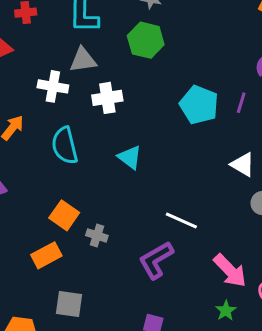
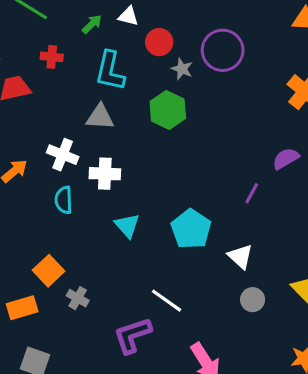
white cross: (53, 86) -> (63, 155), moved
white cross: (107, 98) -> (105, 174), moved
cyan pentagon: (199, 105) -> (191, 229), moved
cyan semicircle: (65, 146) -> (64, 200), size x0.7

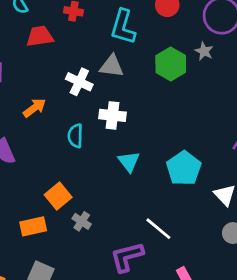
gray star: (182, 69) -> (204, 51), moved
white cross: (63, 155) -> (79, 82), moved

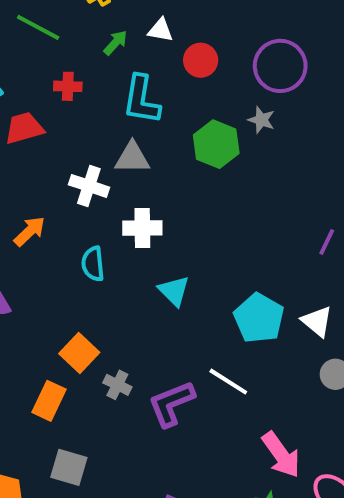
cyan pentagon: (184, 168) -> (259, 318), moved
orange rectangle: (33, 226) -> (49, 401), turned -45
purple L-shape: (127, 257) -> (171, 404), moved

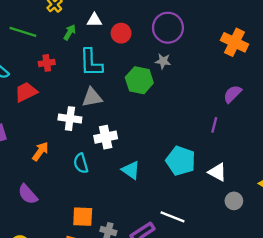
cyan pentagon: (259, 318) -> (181, 161), moved
orange square: (79, 353) -> (83, 217), turned -30

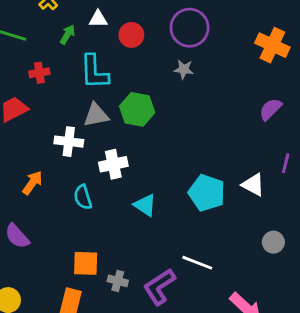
green hexagon: (139, 80) -> (137, 109), moved
purple line: (214, 125) -> (286, 163), moved
white triangle: (217, 172) -> (253, 185), moved

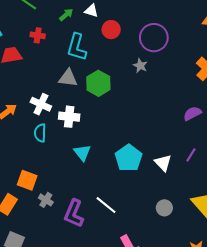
white cross: (69, 142) -> (41, 104), moved
purple L-shape: (159, 287) -> (74, 213), turned -52

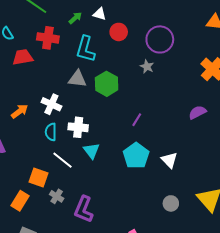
red cross: (38, 35) -> (48, 38), size x1.5
white cross: (69, 117) -> (78, 127), moved
purple line: (191, 155) -> (137, 120), moved
white line: (106, 205) -> (62, 160), moved

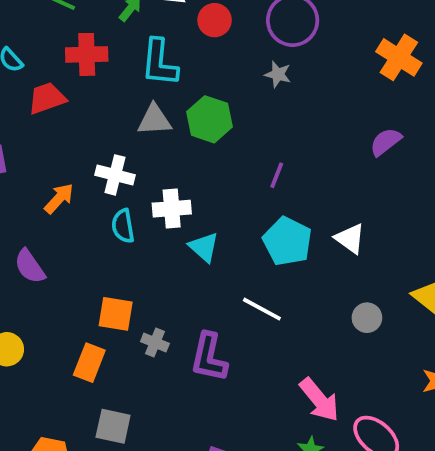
white line: (62, 160) -> (262, 309), moved

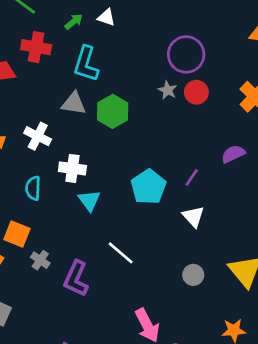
red circle: (215, 20) -> (196, 92), moved
purple line: (277, 175) -> (192, 177), moved
cyan semicircle: (123, 226) -> (33, 188), moved
cyan pentagon: (287, 241) -> (148, 187), moved

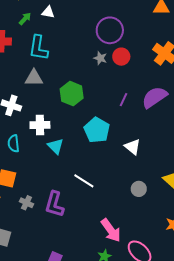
green hexagon: (113, 111) -> (72, 94), moved
purple semicircle: (233, 154) -> (155, 97), size x1.5
purple line: (192, 177) -> (123, 100), moved
gray cross: (40, 260) -> (26, 203), moved

